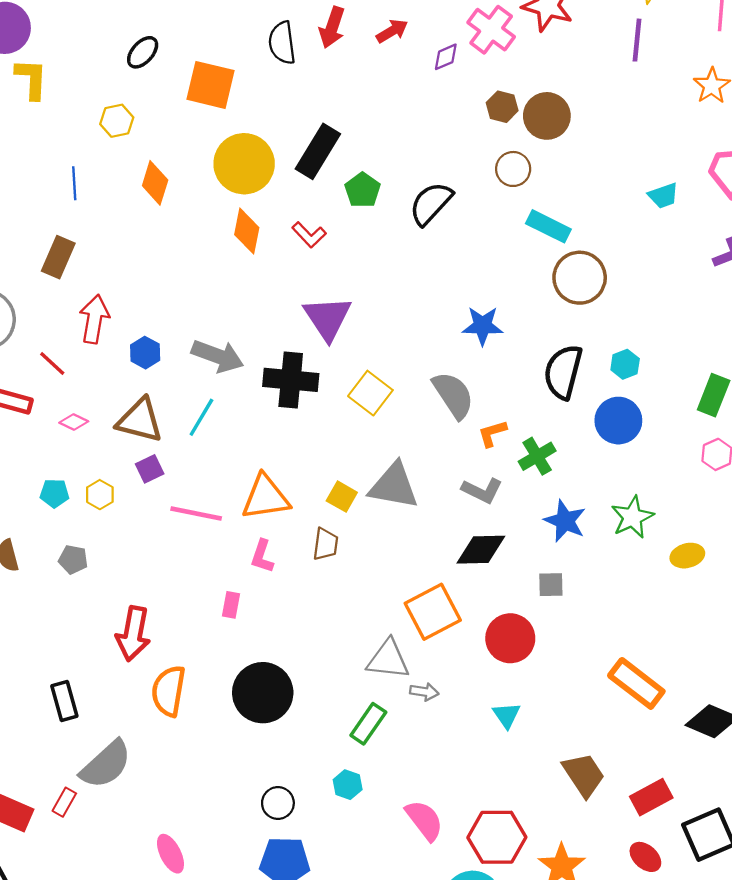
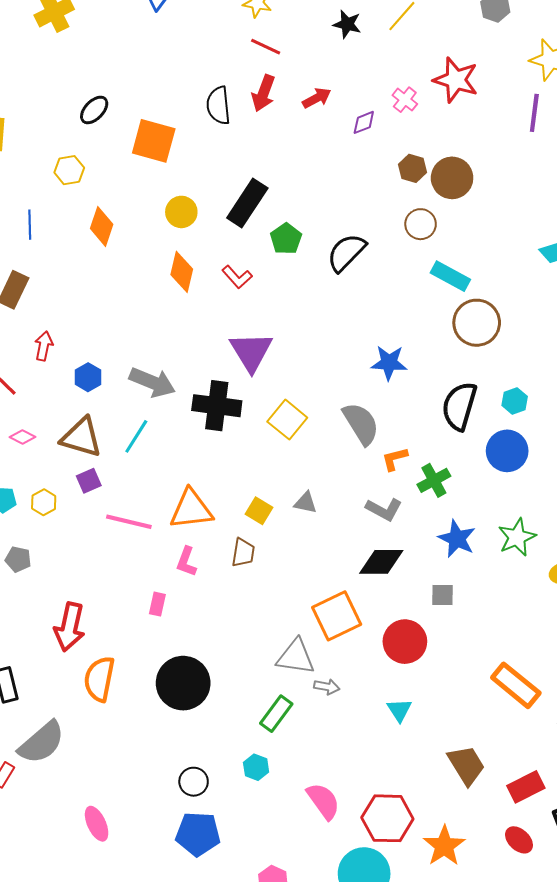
pink cross: (491, 30) -> (405, 100), size x0.6
yellow circle: (244, 164) -> (181, 212), size x0.6
red arrow: (94, 319) -> (44, 346), size x0.7
gray triangle: (394, 486) -> (306, 503), size x0.5

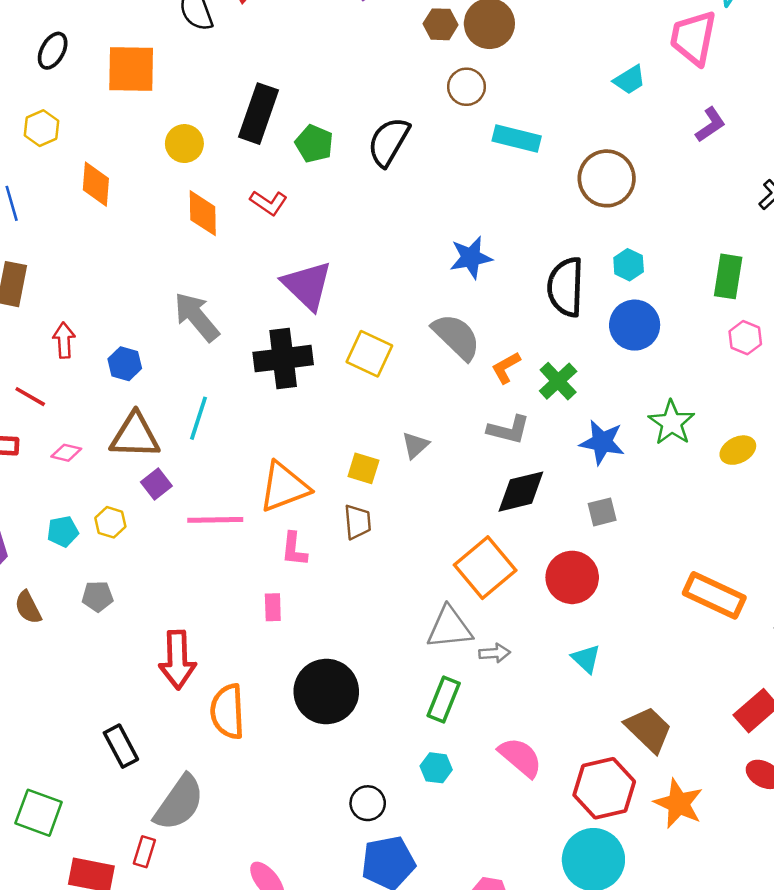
brown circle: (477, 323) -> (607, 178), moved
gray arrow: (152, 382) -> (197, 317), moved, turned -138
gray triangle: (306, 503) -> (415, 445), turned -40
brown trapezoid: (466, 765) -> (649, 729), moved
pink semicircle: (323, 801) -> (520, 757), moved

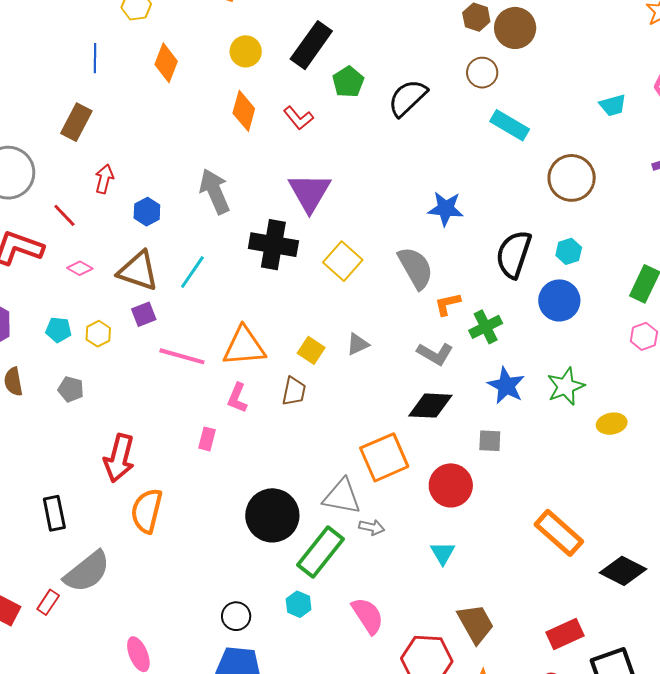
black circle: (326, 692) -> (272, 515), moved
green rectangle: (444, 699) -> (321, 552), size x1.4

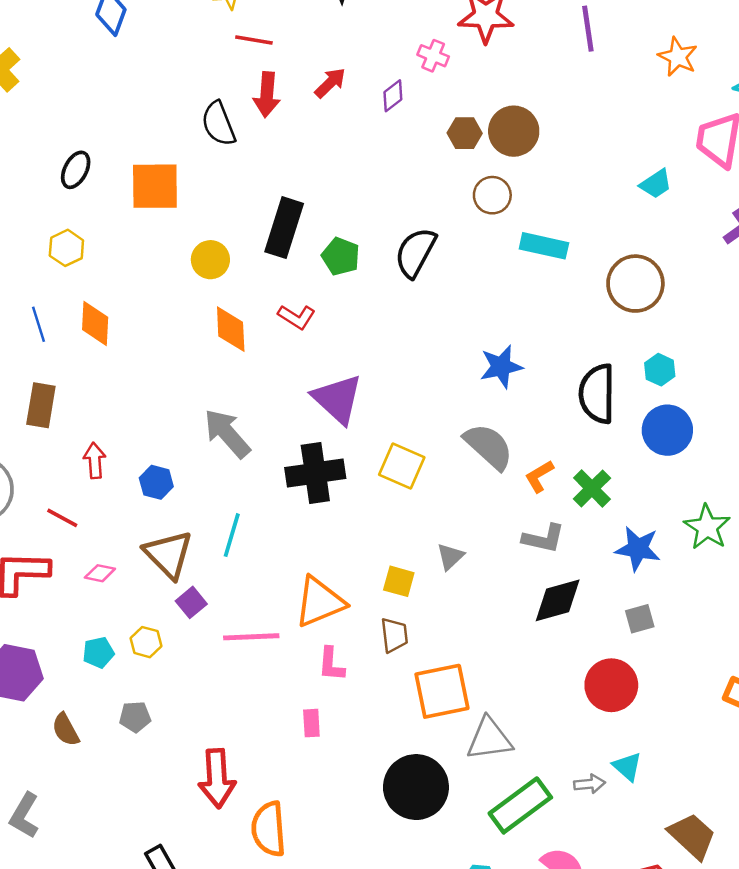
orange diamond: (166, 63) -> (95, 323), moved
brown triangle: (138, 271) -> (168, 554), turned 45
orange square: (384, 457) -> (442, 691), moved, turned 30
gray arrow: (372, 527) -> (590, 784), moved
green rectangle: (321, 552) -> (520, 805), moved, turned 33

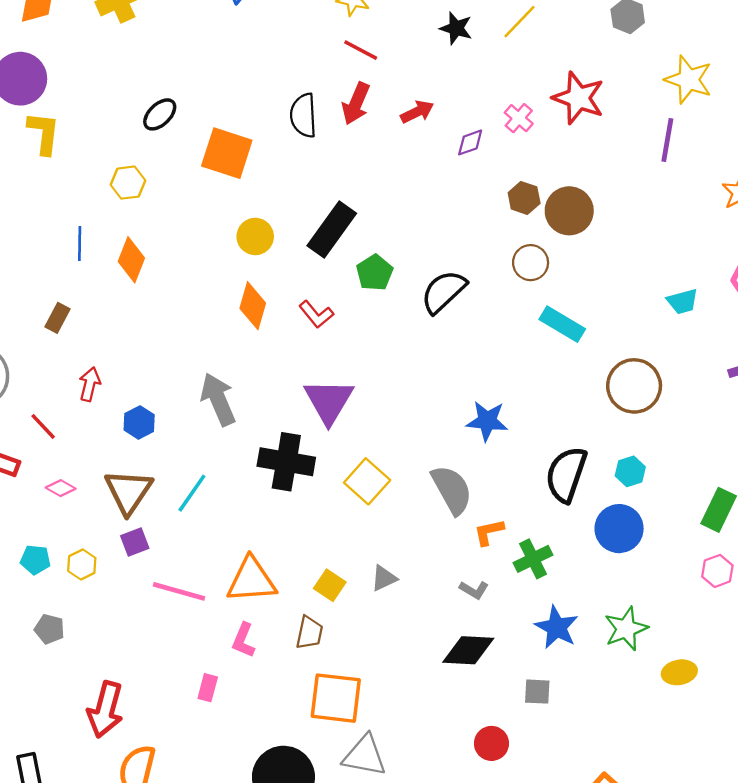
brown rectangle: (41, 405) -> (58, 318), size x0.7
gray L-shape: (544, 539) -> (474, 590), size x0.7
red circle: (611, 685) -> (491, 743), size x0.7

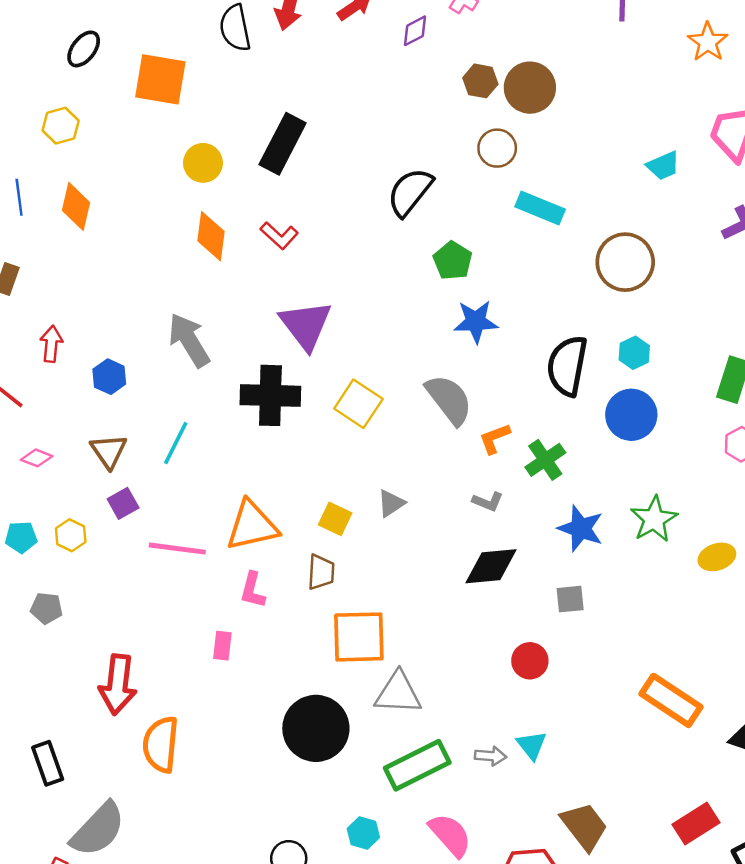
green pentagon: (375, 273) -> (453, 261), moved
brown triangle: (128, 492) -> (109, 451), size x0.7

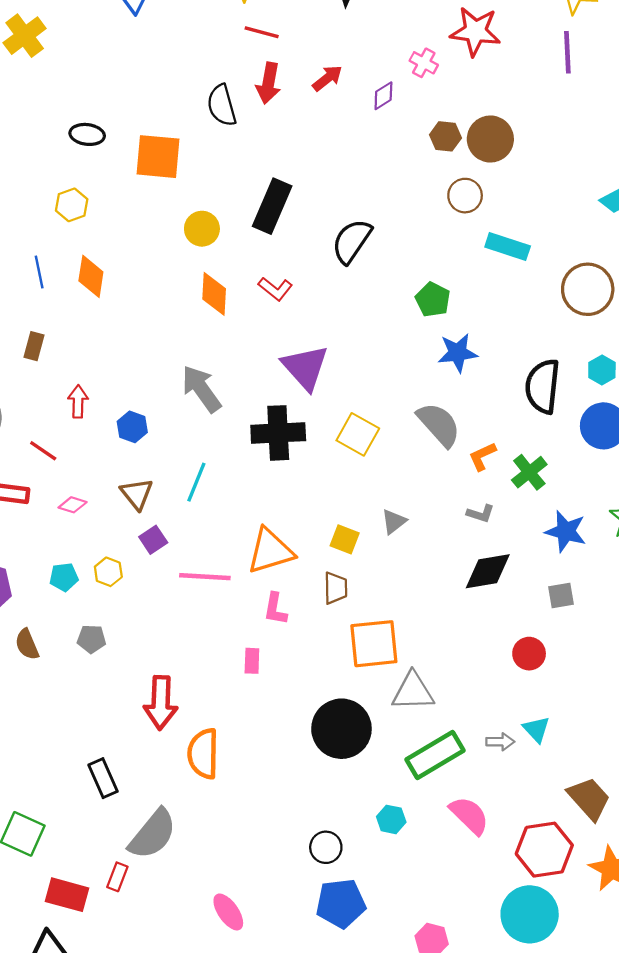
black ellipse: (84, 49) -> (87, 134), turned 64
black semicircle: (410, 192) -> (352, 241), moved

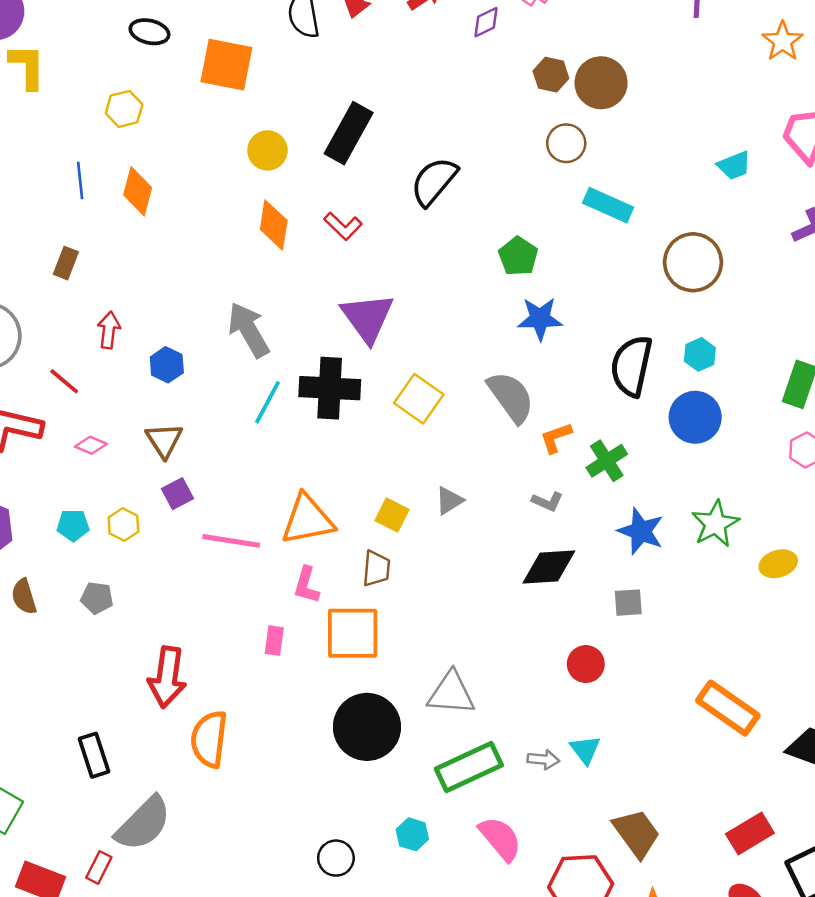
cyan line: (196, 482) -> (267, 402), moved
orange square: (374, 644) -> (353, 633), moved

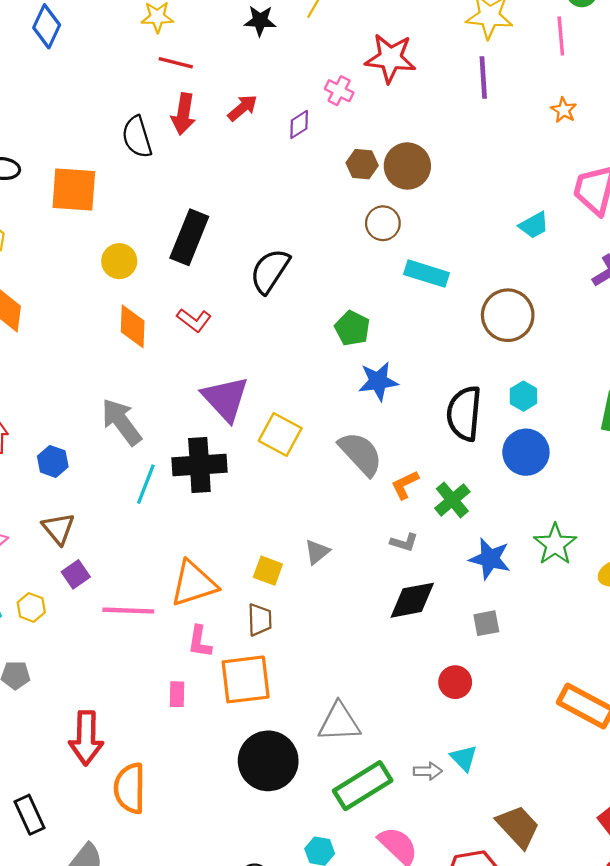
orange star: (783, 41) -> (564, 110), size x0.7
yellow square: (419, 399) -> (280, 435), moved

